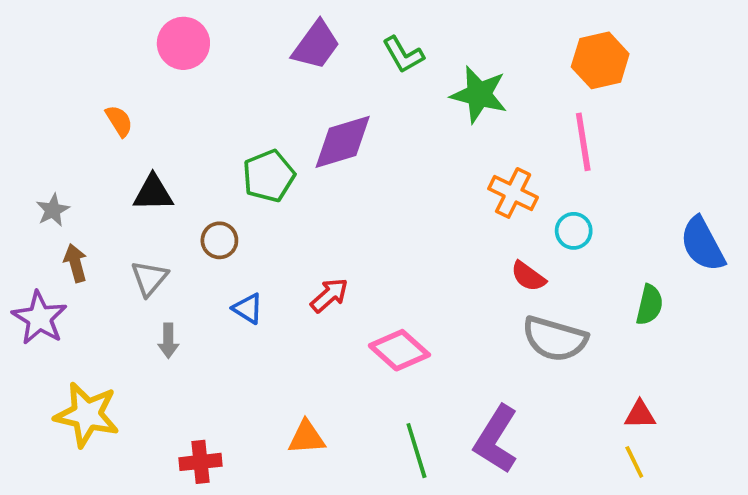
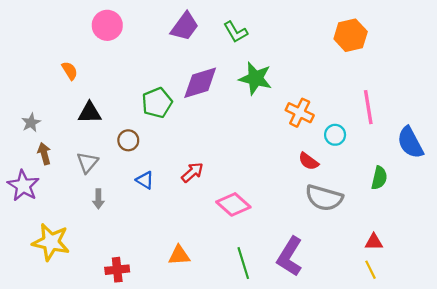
green star: (479, 94) -> (255, 78), moved
pink line: (583, 142) -> (368, 107), moved

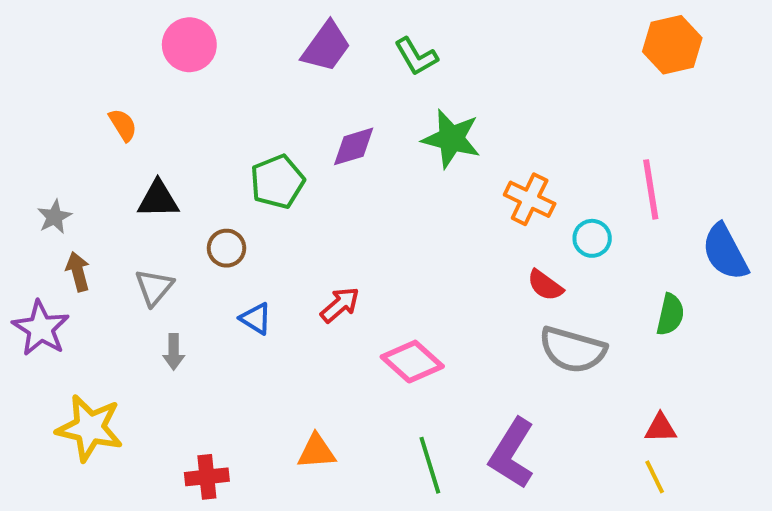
orange hexagon: (351, 35) -> (672, 45), moved
purple diamond: (200, 83) -> (354, 146), size x0.7

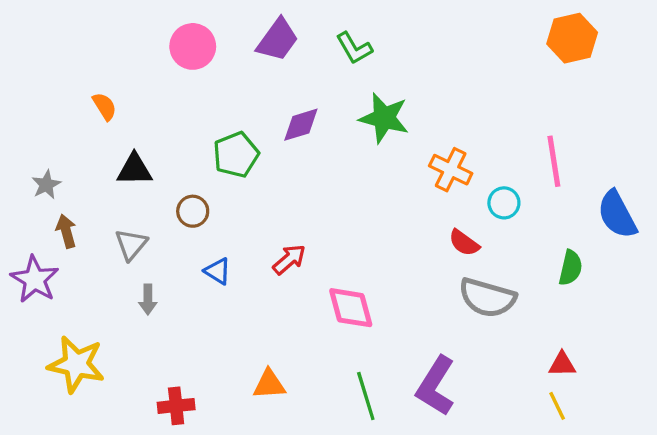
pink circle: (189, 45) -> (193, 46), moved
pink diamond: (412, 362) -> (351, 308), turned 33

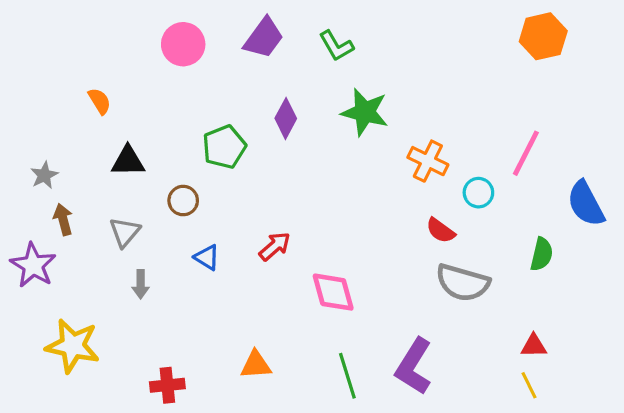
purple diamond: (301, 125) -> (286, 118), turned -45
pink line: (554, 161) -> (526, 153), turned 36

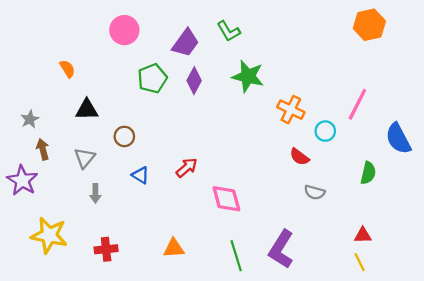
purple trapezoid: (264, 38) -> (186, 43), moved
green pentagon: (224, 147) -> (152, 78), moved
gray semicircle: (463, 283) -> (314, 192), size x0.6
red cross: (167, 385) -> (106, 249), moved

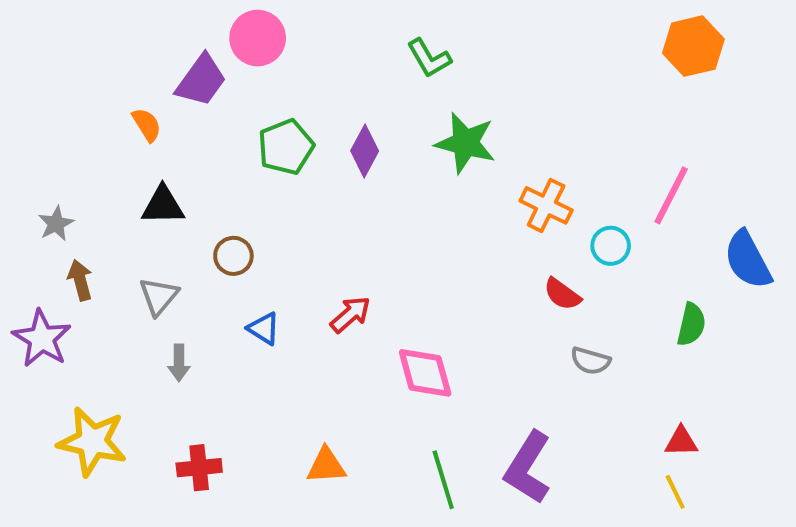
pink circle: (124, 30) -> (258, 38), moved
purple trapezoid: (186, 43) -> (201, 80), moved
orange semicircle: (67, 69) -> (147, 125), moved

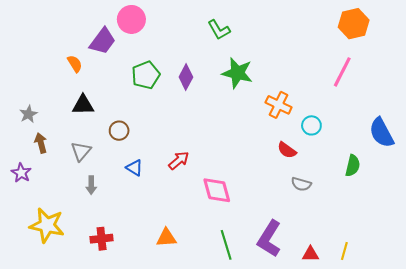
pink line: (671, 195) -> (342, 72), moved
purple star: (42, 339) -> (21, 173), size x0.7
red triangle: (681, 441) -> (310, 254), moved
yellow line: (675, 492) -> (344, 251), turned 42

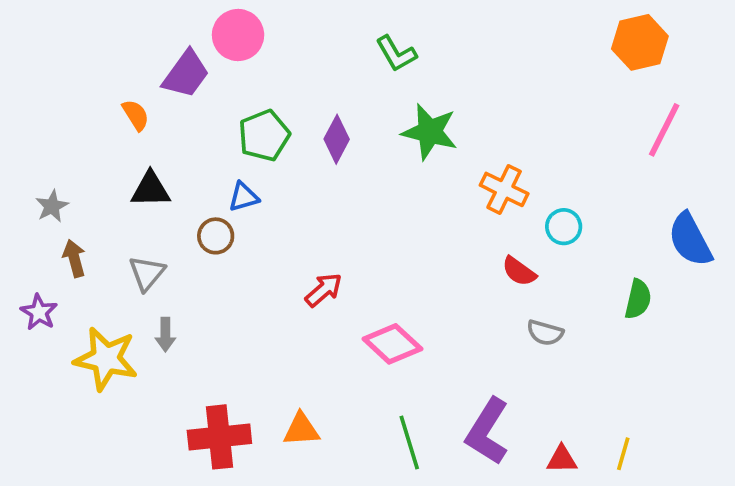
pink line: (342, 72) -> (664, 130), moved
blue triangle: (134, 168) -> (244, 197), moved, turned -48
pink diamond: (217, 190) -> (392, 344), turned -32
yellow star: (47, 225) -> (106, 359), moved
red cross: (102, 239) -> (219, 437), moved, size x1.5

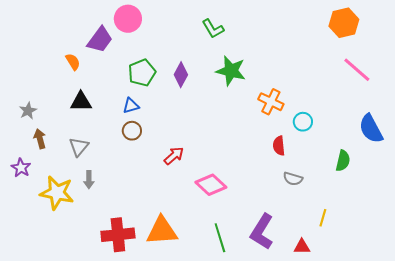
pink line: (664, 130) -> (357, 70), turned -76
brown circle: (216, 236) -> (132, 131), moved
red semicircle: (519, 271) -> (279, 146), turned 48
orange triangle: (301, 429) -> (162, 231), size x1.6
yellow line: (623, 454) -> (323, 218), moved

